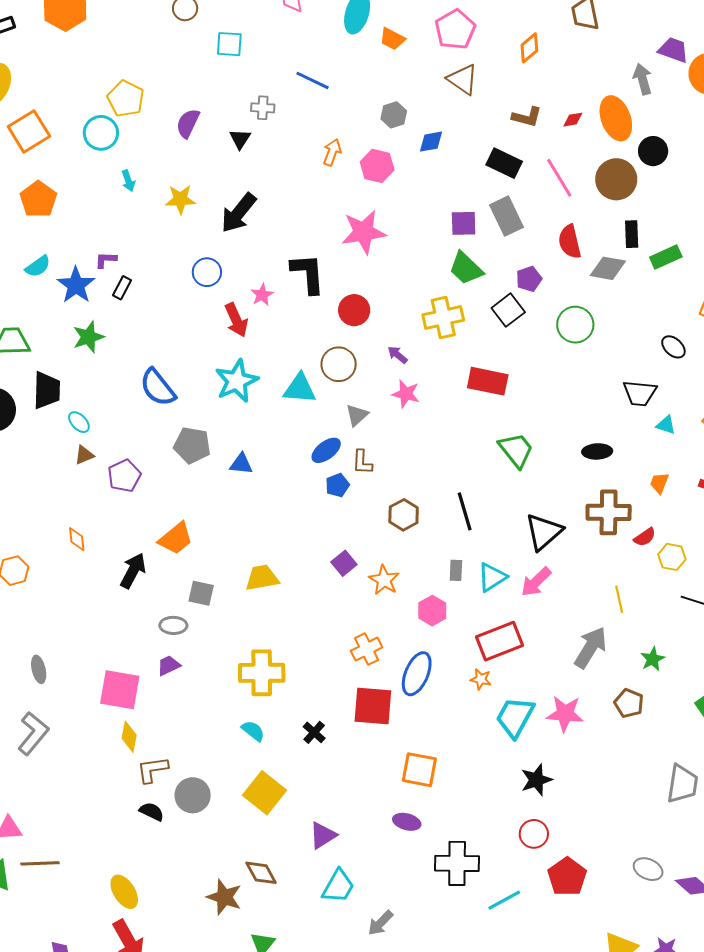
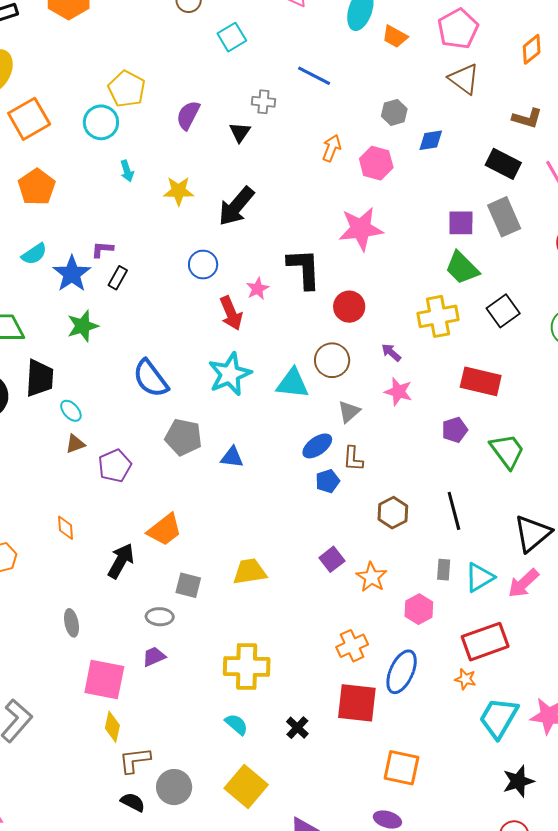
cyan square: (229, 44) -> (232, 37), turned -36
purple pentagon: (529, 279) -> (455, 430), moved
gray ellipse: (39, 669) -> (72, 623), moved

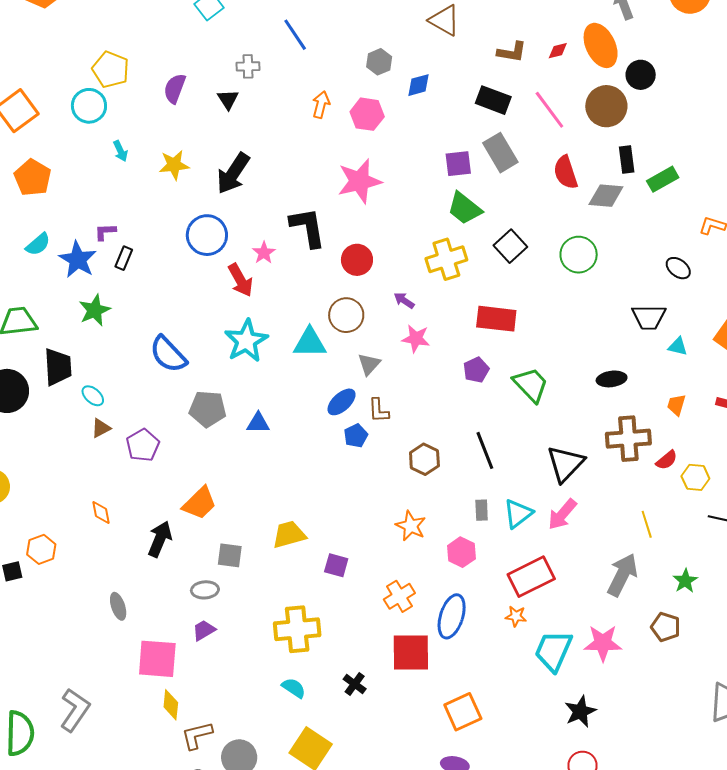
blue line: (314, 76) -> (295, 35), turned 36
blue circle: (203, 265) -> (207, 235), size x1.4
purple square: (332, 559) -> (336, 565), moved, turned -30
orange square: (402, 768) -> (463, 712), turned -30

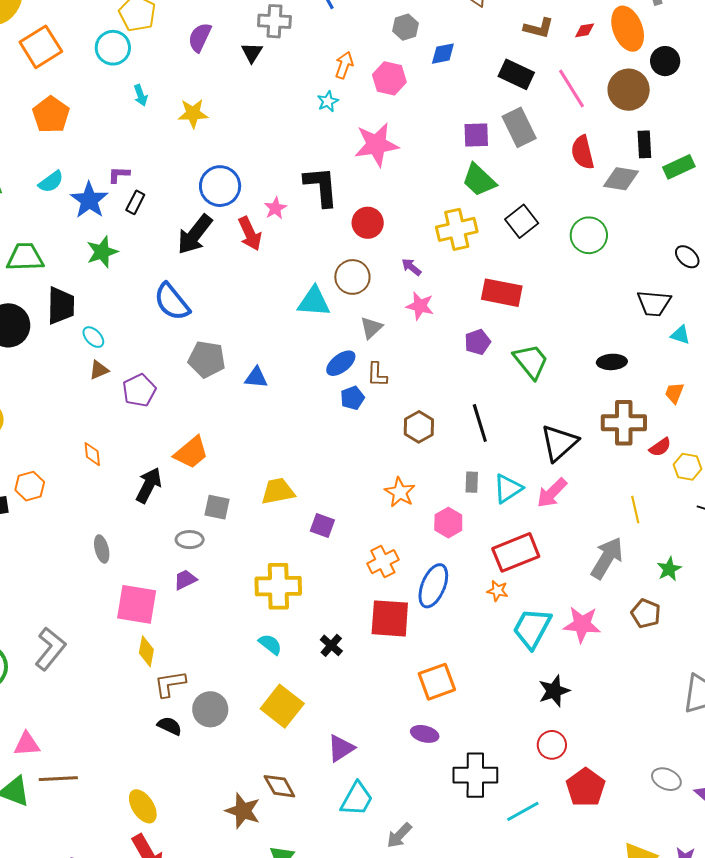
gray cross: (248, 66) -> (274, 21), size x1.4
black arrow: (233, 173) -> (195, 234), moved
cyan star: (246, 341) -> (328, 101), moved, size x0.5

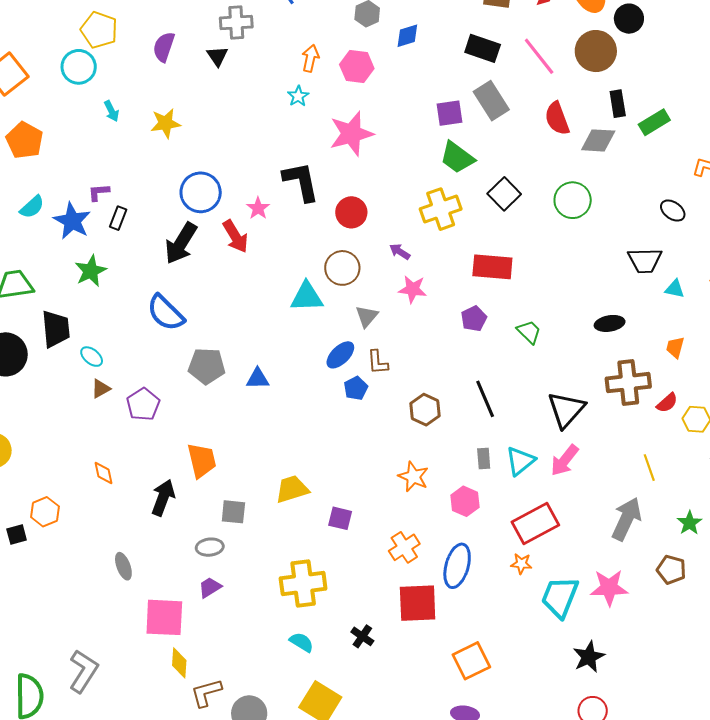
green trapezoid: (531, 361) -> (529, 332), size x0.7
orange trapezoid: (191, 453) -> (202, 460), turned -57

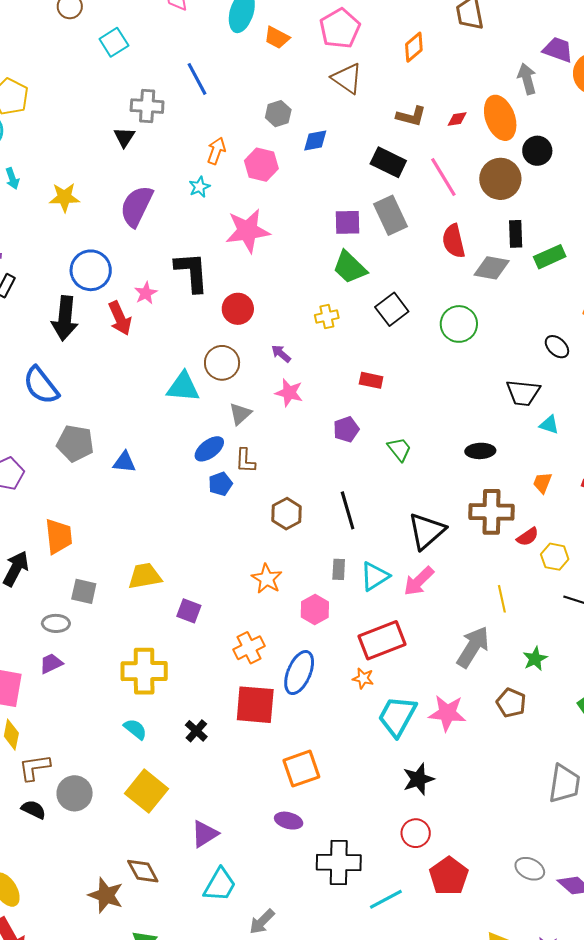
purple semicircle: (164, 47) -> (136, 206), moved, size x1.4
yellow cross: (441, 209) -> (327, 316), size x0.6
black arrow: (181, 243) -> (65, 318), turned -33
red rectangle: (492, 267) -> (371, 380), size x0.6

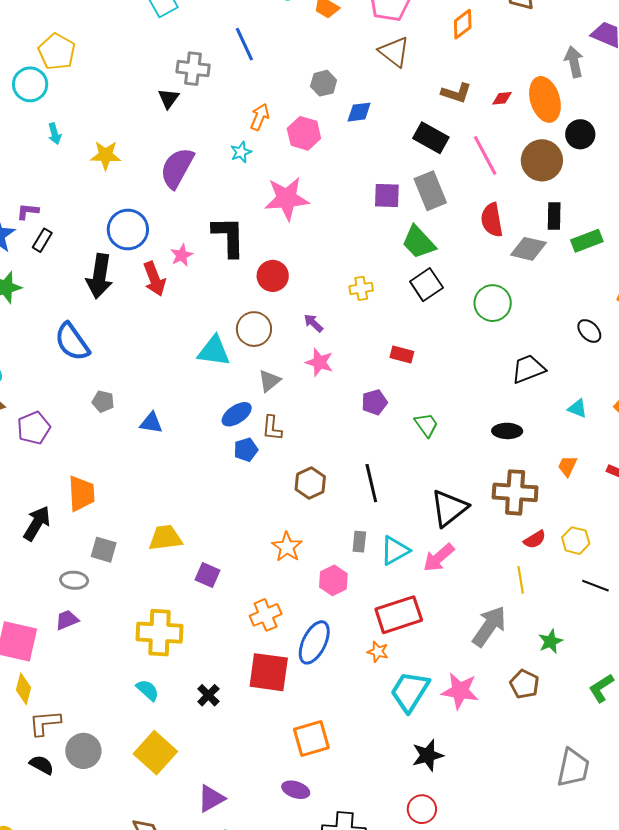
green trapezoid: (350, 267) -> (419, 242), moved
black trapezoid: (523, 393) -> (528, 369), moved, turned 150
gray pentagon: (75, 443) -> (103, 401), size x0.6
red semicircle: (528, 537) -> (535, 539), moved

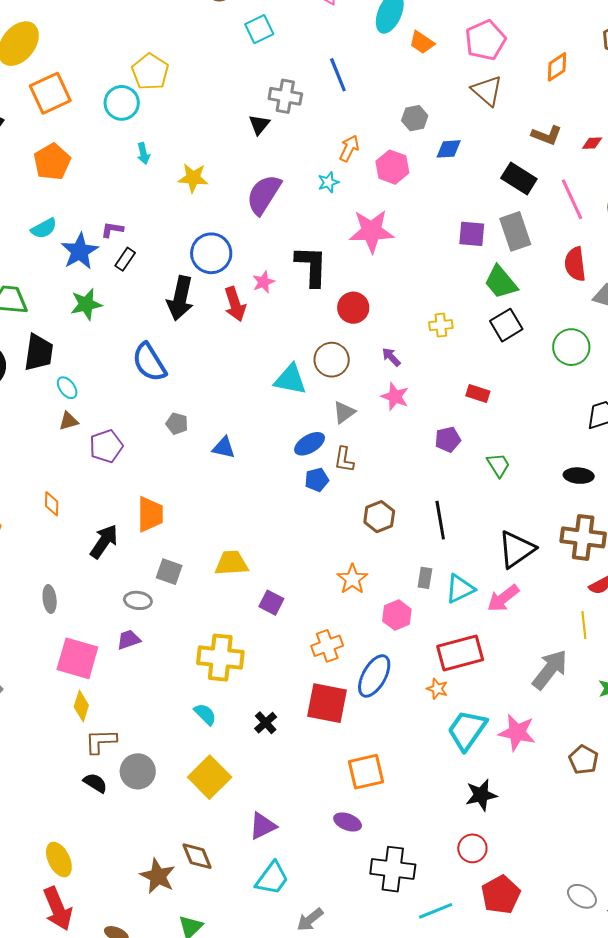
brown pentagon: (524, 684) -> (584, 760), moved

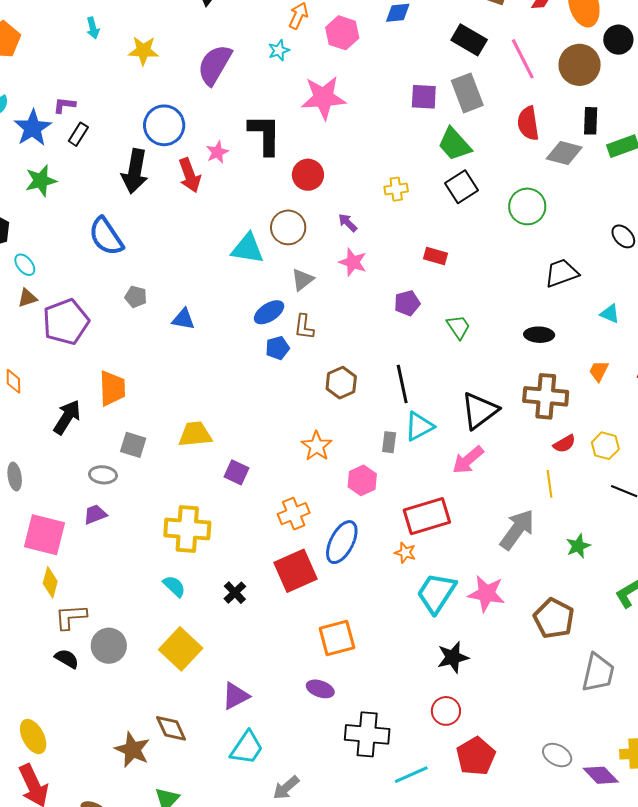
purple pentagon: (106, 446) -> (66, 322), size x1.4
cyan triangle: (460, 589) -> (419, 426), moved
red square: (327, 703) -> (296, 571), turned -33
brown pentagon: (584, 760) -> (554, 618), size x1.4

